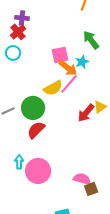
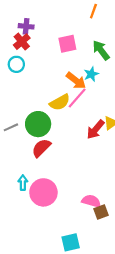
pink square: (60, 55) -> (67, 44), moved

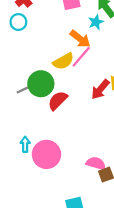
cyan star: (91, 74) -> (96, 22), moved
gray line: (11, 127) -> (24, 89), moved
red semicircle: (41, 148) -> (58, 101), moved

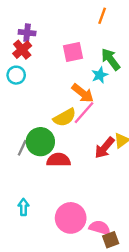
gray line: (24, 89) -> (22, 148), turned -40
red semicircle: (58, 101) -> (59, 160), turned 45
pink circle: (46, 154) -> (71, 218), moved

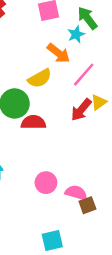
pink line: (84, 113) -> (84, 75), moved
pink circle: (71, 218) -> (46, 183), size x0.7

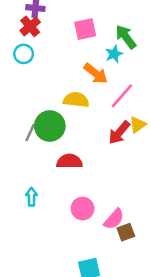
yellow semicircle: (40, 78) -> (76, 100), turned -145
red semicircle: (33, 122) -> (69, 161), moved
pink semicircle: (76, 193) -> (114, 219), turned 115

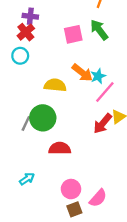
green arrow: (126, 37) -> (99, 30), moved
cyan star: (114, 54) -> (98, 76), moved
yellow semicircle: (76, 100) -> (55, 85), moved
cyan arrow: (31, 197) -> (27, 179), turned 56
brown square: (126, 232) -> (74, 209), moved

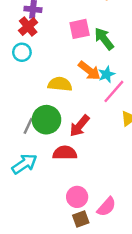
green arrow: (99, 30) -> (104, 39), moved
red arrow: (103, 124) -> (80, 126), moved
cyan arrow: (27, 179) -> (24, 164), moved, size x1.5

